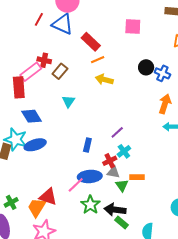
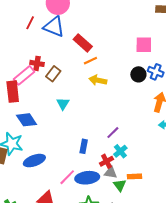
pink square: (133, 27) -> (144, 45), moved
black circle: (146, 67) -> (138, 74), moved
blue ellipse: (35, 145) -> (34, 161), moved
pink line: (76, 185) -> (67, 177), moved

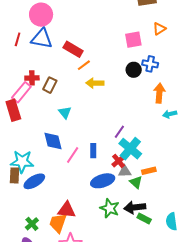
blue diamond: (27, 120) -> (53, 141), moved, turned 30
cyan cross: (120, 151) -> (130, 149), size x1.6
blue ellipse: (34, 161) -> (34, 181), moved
pink line: (67, 177) -> (73, 155), moved

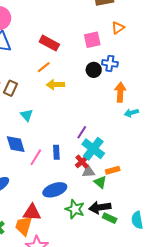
red rectangle: (73, 49) -> (49, 43), moved
blue ellipse: (103, 181) -> (55, 190), moved

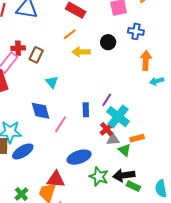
black circle: (94, 70) -> (108, 42), moved
blue rectangle: (56, 152) -> (86, 110), moved

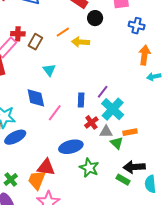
orange line: (70, 34) -> (63, 32), moved
black circle: (108, 42) -> (95, 18), moved
red cross: (107, 129) -> (91, 122), moved
black arrow: (124, 175) -> (134, 167), moved

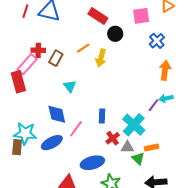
blue cross: (137, 26) -> (157, 41), turned 35
yellow arrow: (80, 42) -> (101, 58), turned -78
cyan arrow: (154, 77) -> (166, 98), moved
purple line: (103, 92) -> (153, 105), moved
blue ellipse: (15, 137) -> (52, 143), moved

